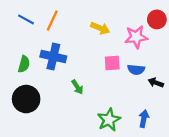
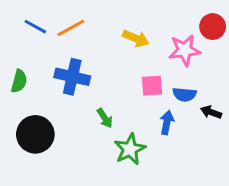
orange line: (52, 21) -> (71, 28), turned 36
green semicircle: (24, 64) -> (19, 81), moved
blue arrow: (144, 119) -> (167, 123), moved
green star: (109, 120) -> (130, 149), moved

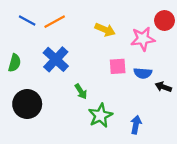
blue cross: (72, 77) -> (56, 59), turned 30
blue arrow: (167, 123) -> (136, 125), moved

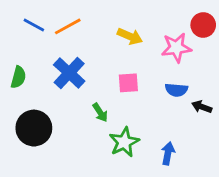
pink square: (118, 66) -> (128, 83), moved

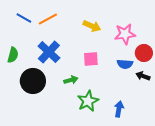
red circle: (203, 25) -> (144, 53), moved
green arrow: (100, 112) -> (71, 80), turned -72
black circle: (34, 128) -> (33, 81), moved

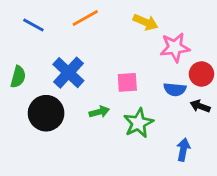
orange line: (48, 19) -> (85, 18), moved
yellow arrow: (92, 26) -> (145, 22), moved
green star: (88, 101) -> (138, 123), moved
blue arrow: (119, 109) -> (183, 150), moved

